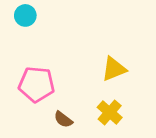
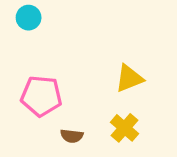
brown semicircle: (63, 119) -> (72, 136), turned -30

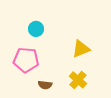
cyan circle: (29, 18) -> (36, 29), moved

